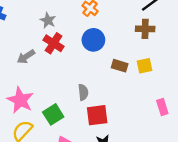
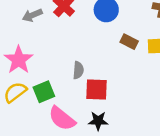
gray semicircle: (83, 92) -> (78, 70), moved
green square: (53, 114) -> (44, 92), moved

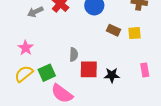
pink star: (19, 60) -> (26, 48), size x0.7
black star: (98, 121) -> (112, 75), moved

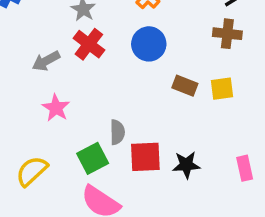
pink star: (26, 48) -> (56, 108), moved
pink rectangle: (145, 70) -> (245, 168), moved
green square: (47, 73) -> (93, 158), moved

